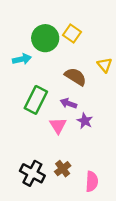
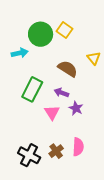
pink semicircle: (92, 181) -> (78, 147), moved

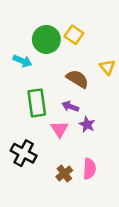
cyan arrow: (20, 53) -> (22, 61), turned 35
green rectangle: (32, 89) -> (37, 103), turned -35
black cross: (29, 155) -> (24, 153), moved

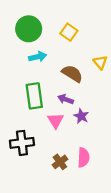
green circle: (46, 39) -> (29, 29), moved
cyan arrow: (22, 61) -> (38, 57), moved, turned -36
black cross: (24, 153) -> (22, 143), turned -35

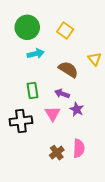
green rectangle: (34, 96) -> (33, 90), size x0.7
black cross: (22, 143) -> (21, 121), moved

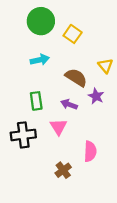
green circle: (27, 27) -> (41, 21), moved
purple star: (77, 109) -> (96, 96), moved
pink semicircle: (79, 148) -> (90, 151), moved

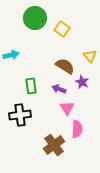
cyan arrow: (40, 60) -> (11, 55), moved
pink triangle: (58, 127) -> (67, 108), moved
brown cross: (63, 170) -> (54, 145), size x1.5

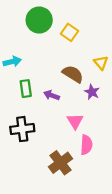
green rectangle: (31, 86) -> (26, 89), moved
purple arrow: (59, 89) -> (52, 95), moved

